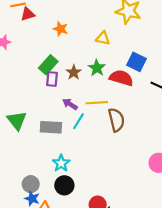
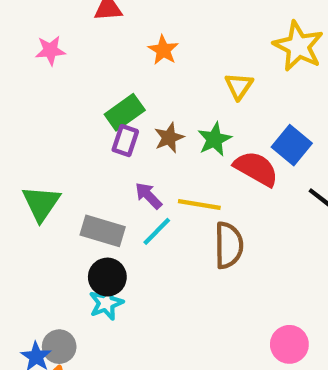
yellow triangle: (103, 38) -> (239, 86), turned 40
gray circle: (31, 184) -> (59, 347), moved
black circle: (64, 185) -> (107, 277), moved

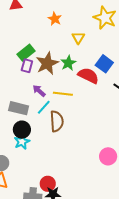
orange star: (163, 50) -> (55, 19), moved
brown star: (169, 138) -> (47, 63), size x1.6
brown semicircle: (229, 245) -> (57, 121), moved

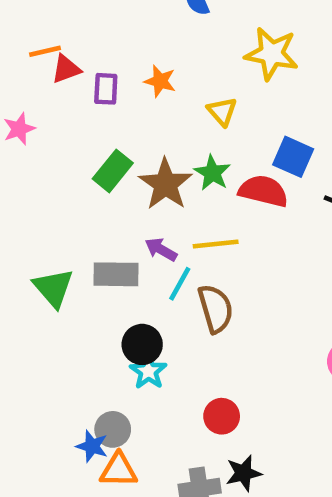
purple rectangle: (27, 66) -> (106, 89), moved
gray rectangle: (19, 108) -> (116, 274), moved
red circle: (48, 184) -> (222, 416), moved

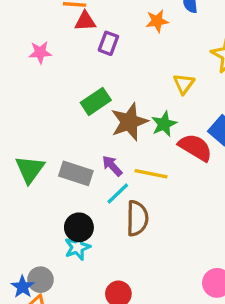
orange star: (160, 81) -> (157, 21), moved, turned 30

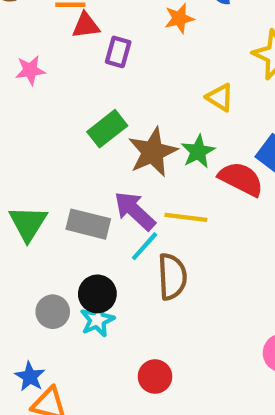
yellow triangle: (184, 84) -> (220, 97), turned -30
purple arrow: (112, 166) -> (135, 211), size x1.5
gray circle: (40, 280) -> (53, 312), moved

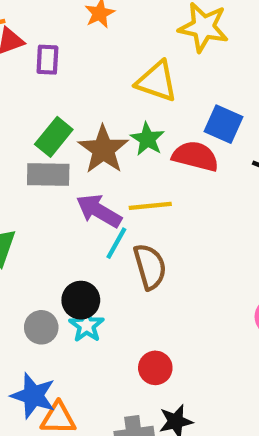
yellow triangle: (220, 97) -> (157, 81), size x1.5
gray rectangle: (88, 224) -> (48, 174), moved
blue star: (30, 377) -> (33, 396), size x1.5

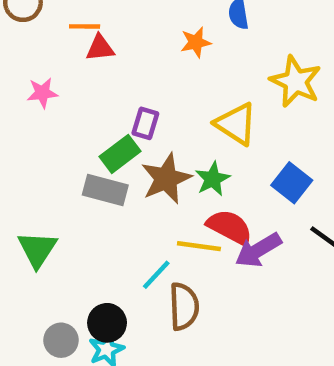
purple rectangle: (47, 60) -> (145, 123), moved
red semicircle: (195, 156) -> (230, 227), moved
purple arrow: (99, 211) -> (258, 250), moved, turned -75

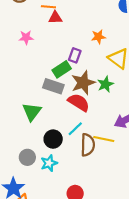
orange star: (196, 42) -> (98, 37), moved
red semicircle: (230, 227) -> (79, 102), moved
yellow line: (199, 246) -> (104, 139), moved
green triangle: (37, 249) -> (32, 112), moved
black circle: (107, 323) -> (53, 139), moved

